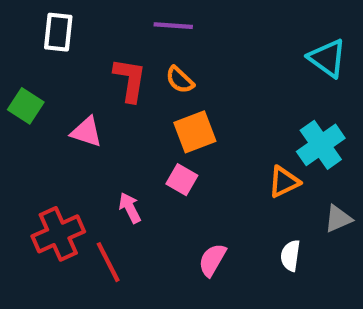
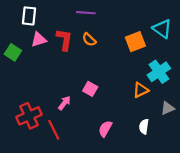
pink triangle: (86, 132) -> (39, 40), moved, turned -35
orange square: (195, 132) -> (135, 42), moved
pink arrow: (130, 208) -> (64, 103), turned 64

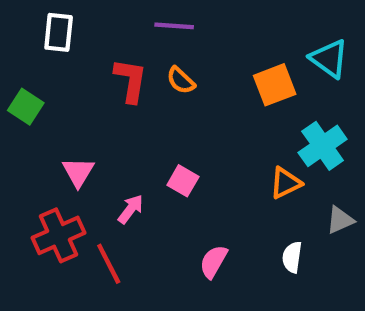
pink triangle: (39, 40) -> (78, 172), moved, turned -42

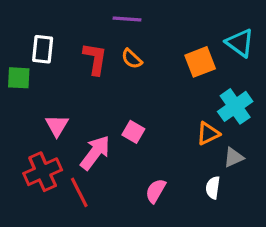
white rectangle: (59, 32) -> (43, 49), moved
green square: (26, 107) -> (19, 78), turned -30
pink arrow: (131, 209) -> (95, 153), size x1.6
gray triangle: (340, 220) -> (234, 157), moved

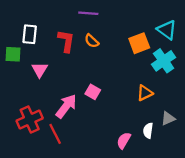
cyan cross: (235, 106) -> (164, 61), moved
pink triangle: (57, 126) -> (40, 70), moved
gray triangle: (234, 157) -> (168, 118), moved
pink semicircle: (156, 191) -> (124, 141), moved

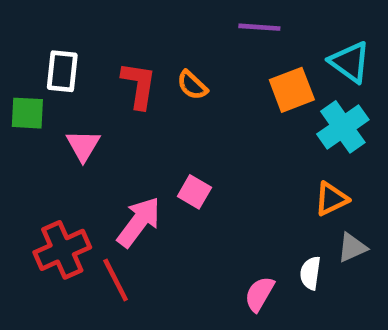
purple line: (88, 13) -> (259, 27), moved
orange triangle: (145, 93) -> (331, 199), moved

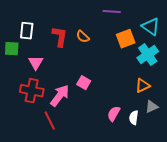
red cross: (62, 250) -> (32, 91), moved, turned 35
pink semicircle: (259, 294) -> (114, 114), moved

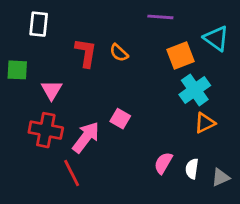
white rectangle: (27, 31) -> (39, 24), moved
cyan cross: (148, 55) -> (195, 90), moved
gray triangle: (152, 107) -> (221, 177), moved

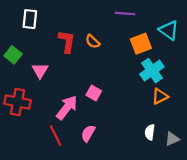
green square: (17, 70) -> (13, 55), turned 36
red cross: (46, 130) -> (18, 102), moved
pink semicircle: (163, 163) -> (88, 133), moved

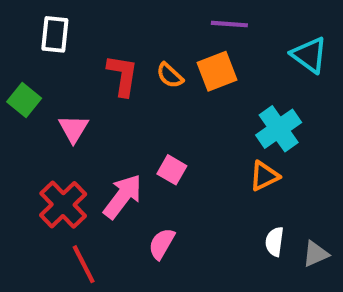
orange square: (141, 44) -> (217, 71), moved
orange triangle: (160, 96) -> (264, 176), moved
red cross: (18, 102) -> (63, 205), moved, turned 35
red line: (56, 136) -> (84, 264), moved

